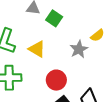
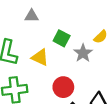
green square: (54, 18) -> (62, 38), moved

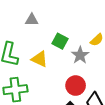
red circle: (63, 87) -> (76, 86), moved

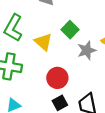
red circle: (76, 86) -> (57, 78), moved

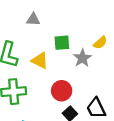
green square: (70, 30) -> (62, 43), turned -35

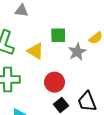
gray triangle: (33, 19) -> (21, 11), moved

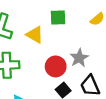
gray star: (77, 52) -> (79, 58), moved

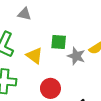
gray star: (79, 58) -> (76, 56), moved, turned -30

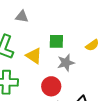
gray star: (76, 56) -> (66, 63), moved, turned -30

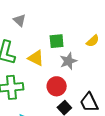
gray triangle: (22, 16) -> (20, 20), turned 40

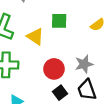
gray star: (68, 61) -> (84, 64), moved

